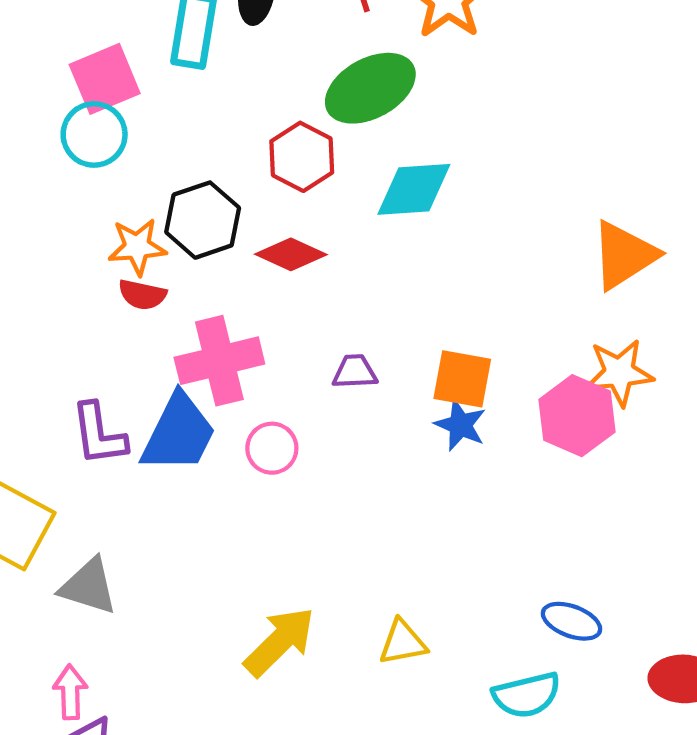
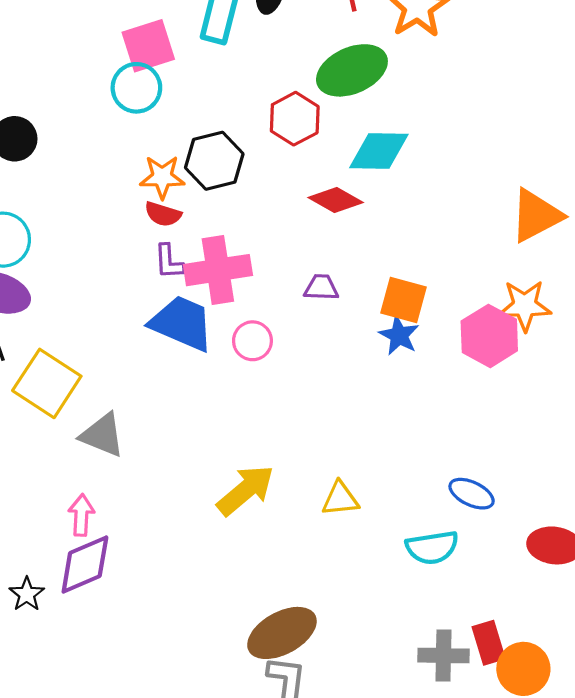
red diamond: (291, 254) -> (336, 200), moved
blue trapezoid: (179, 433) -> (182, 323), turned -98
purple L-shape: (99, 434) -> (169, 262), moved, size x0.7

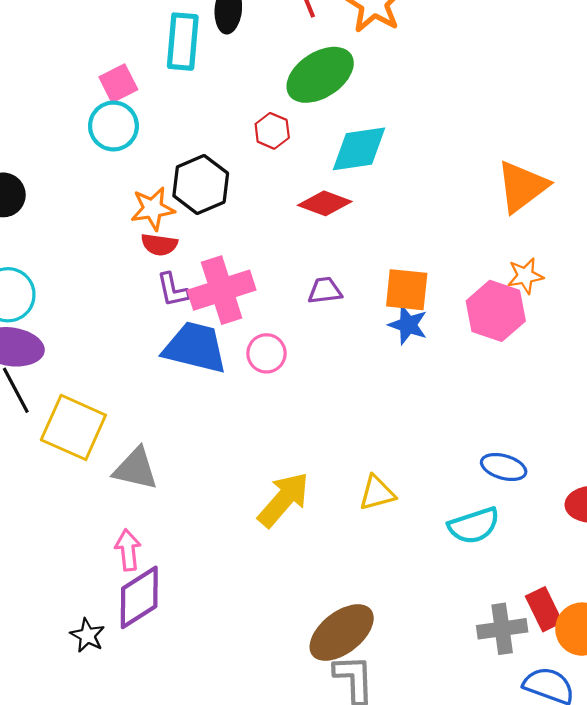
pink square: (148, 46) -> (118, 83), size x0.7
red hexagon: (295, 119) -> (272, 131), size x0.7
orange star: (525, 306) -> (525, 276), size x0.7

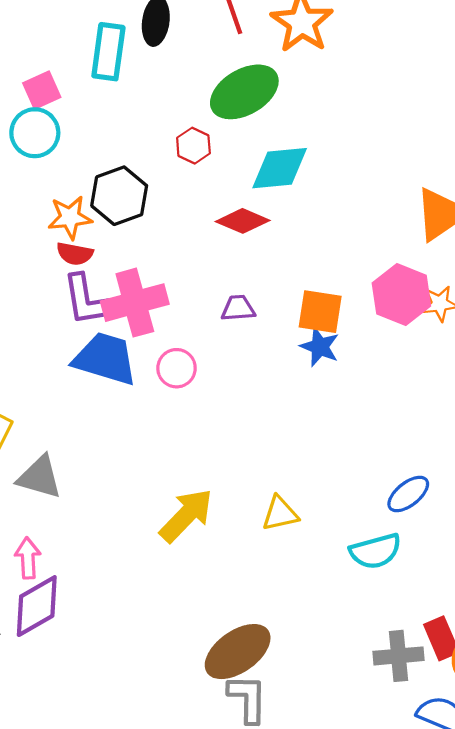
purple L-shape: (173, 290) -> (86, 300), size x1.5
pink hexagon: (496, 311) -> (401, 295), moved
blue ellipse: (504, 467) -> (408, 494), turned -57

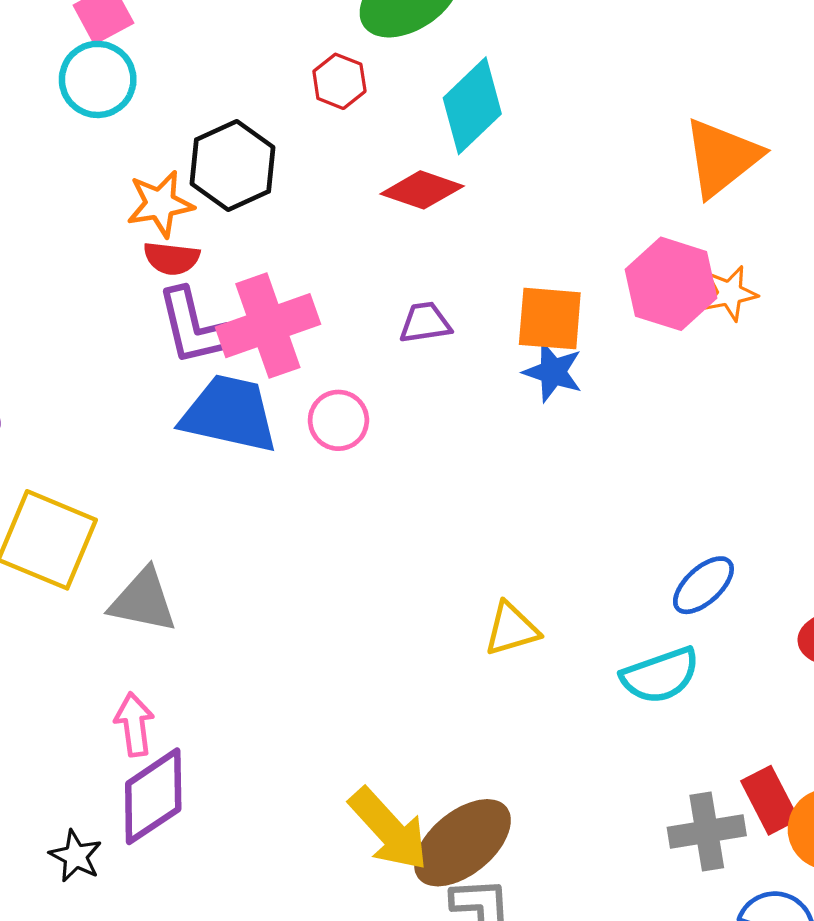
cyan diamond: (280, 168) -> (472, 106), turned -34
yellow arrow: (186, 515) -> (389, 829), moved, turned 98

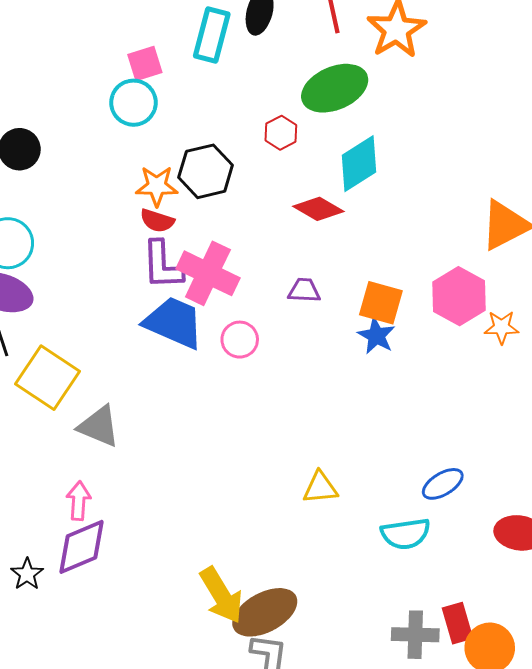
orange star: (730, 293) -> (502, 327), moved
pink cross: (268, 326) -> (208, 273), turned 34

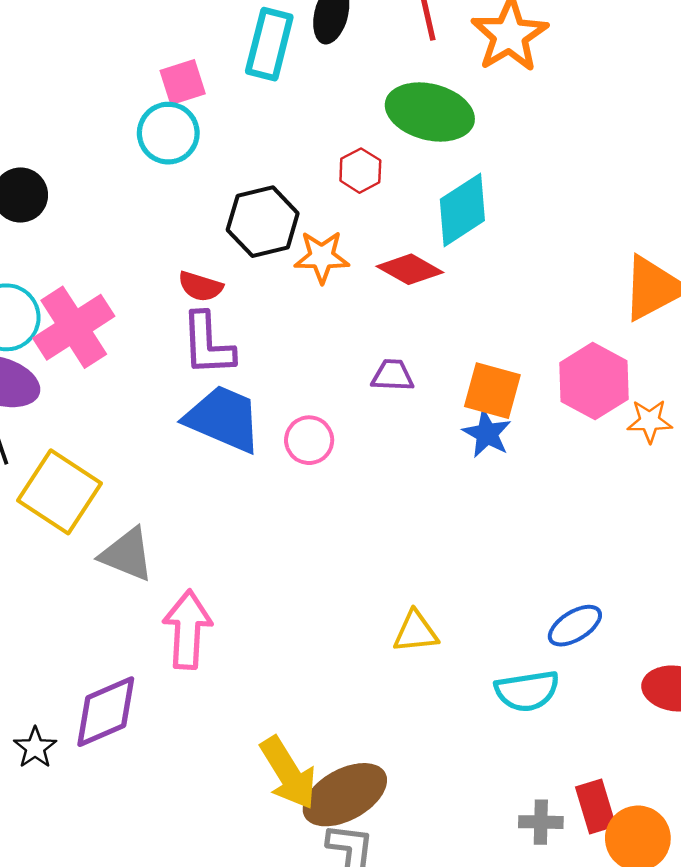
green ellipse: (335, 88) -> (430, 112), turned 38
orange star: (157, 186) -> (322, 257), moved
pink cross: (208, 273) -> (74, 327), moved, turned 32
pink arrow: (79, 501) -> (187, 630), moved, size x1.5
gray cross: (415, 635) -> (541, 822), size x0.7

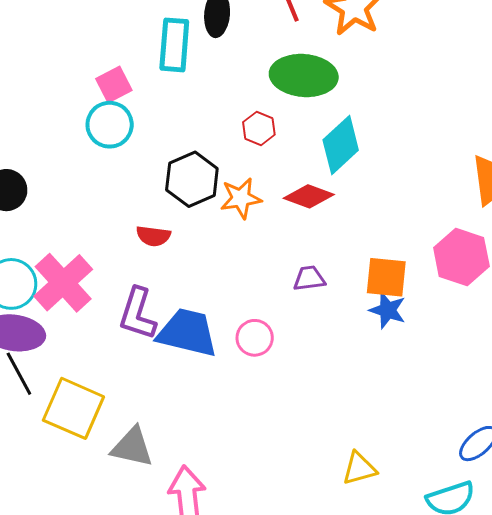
purple L-shape: (208, 344) -> (138, 314), moved, turned 30

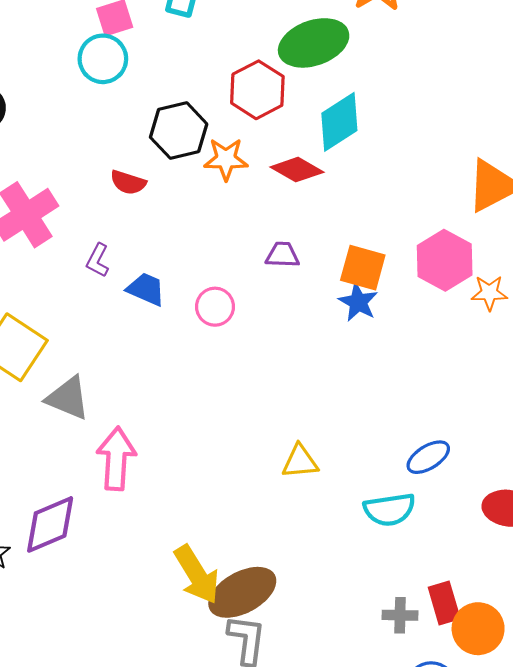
green ellipse: (304, 76) -> (314, 43), turned -34
red hexagon: (259, 128) -> (257, 90), size x1.6
purple L-shape: (138, 314) -> (98, 260), size x0.6
blue trapezoid: (187, 333) -> (146, 289), size x0.6

